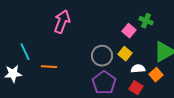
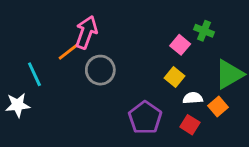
gray circle: (102, 56) -> (100, 70), moved
orange line: (49, 67) -> (68, 52), moved, turned -42

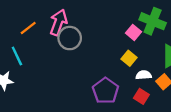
green cross: (204, 31) -> (153, 21), size x1.6
orange line: (68, 52) -> (28, 28), moved
gray circle: (100, 70) -> (70, 38), moved

